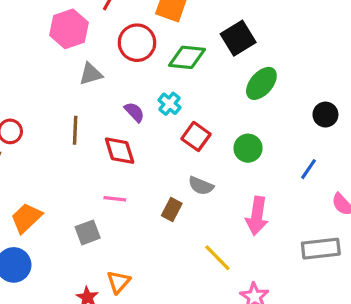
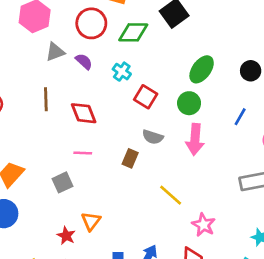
green ellipse: (261, 83) -> (202, 69), moved
purple semicircle: (134, 112) -> (84, 61), moved
pink arrow: (257, 216) -> (195, 139), moved

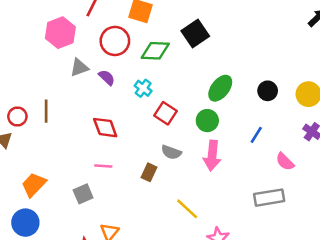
brown line: (46, 99) -> (46, 111), moved

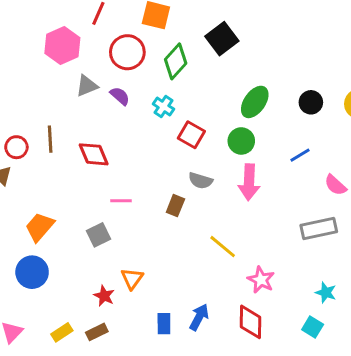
green diamond: (155, 51) -> (176, 61), turned -48
red diamond: (105, 128) -> (94, 154), moved
blue line: (256, 135) -> (300, 155), turned 30

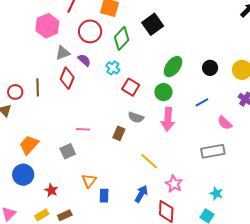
red diamond: (94, 154) -> (67, 78), moved, turned 45
red star: (104, 296) -> (51, 190), moved
blue arrow: (199, 317) -> (141, 194), moved
blue rectangle: (164, 324) -> (104, 196), moved

